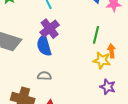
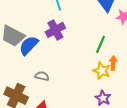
blue semicircle: (44, 46) -> (29, 45), moved, turned 50

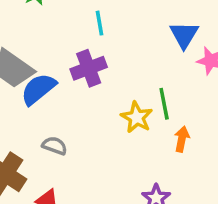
green line: (100, 44) -> (164, 104), turned -42
yellow star: (102, 71) -> (137, 117), moved

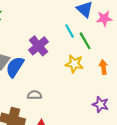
cyan line: (99, 23) -> (70, 31), moved
green line: (164, 104) -> (85, 41), moved

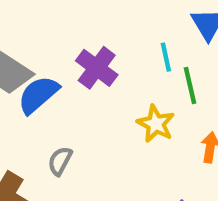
purple cross: (39, 46) -> (97, 68), turned -30
gray semicircle: (35, 95) -> (60, 161), turned -80

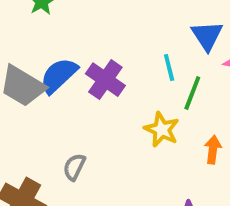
green line: (190, 85) -> (192, 93), turned 36
blue semicircle: (38, 95) -> (59, 75), moved

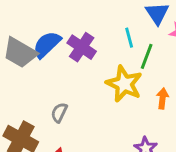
yellow star: (162, 130) -> (124, 84), size x1.4

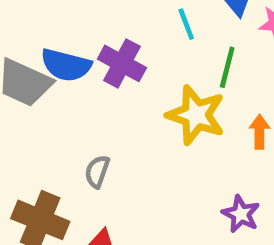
cyan line: (129, 38) -> (186, 24), moved
blue semicircle: (47, 44) -> (66, 65), turned -116

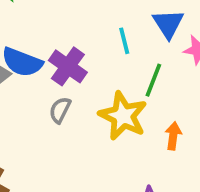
gray semicircle: (97, 172) -> (60, 110), moved

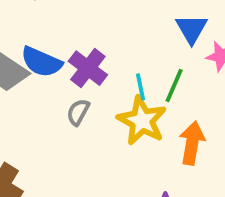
cyan line: (124, 41) -> (141, 87), moved
orange arrow: (173, 136) -> (192, 143), size x1.5

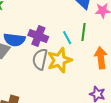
gray semicircle: (78, 112) -> (40, 59), size x1.5
yellow star: (142, 121) -> (59, 60), moved, turned -30

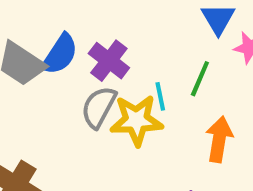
cyan line: (67, 38) -> (160, 96), moved
blue semicircle: (14, 40) -> (60, 54), turned -80

